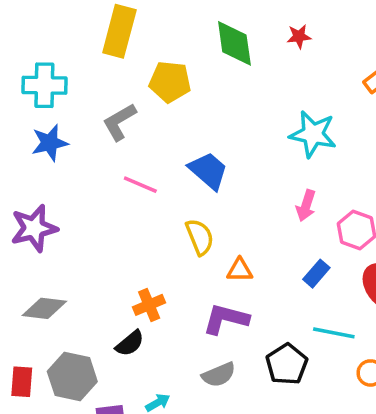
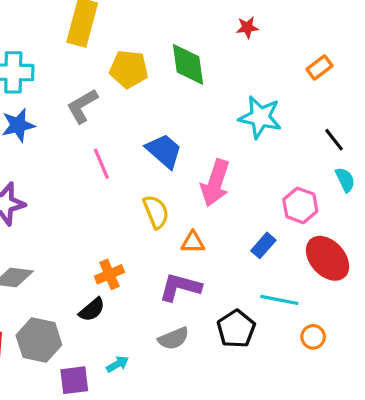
green diamond: (234, 43) -> (188, 64), moved
pink line: (140, 185) -> (101, 164), turned 44
pink arrow: (306, 206) -> (215, 183), moved, size x1.6

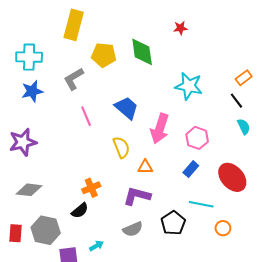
orange rectangle: (320, 68) -> (244, 78), moved
pink hexagon: (300, 205) -> (197, 138), moved

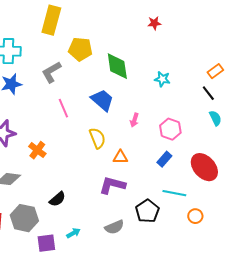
green diamond: (142, 52) -> (117, 66), moved
cyan star: (189, 86) -> (162, 79), size x0.6
pink arrow: (160, 129) -> (134, 120), size x0.5
orange cross: (91, 188) -> (37, 150), moved, turned -30
gray semicircle: (133, 229) -> (114, 227), moved

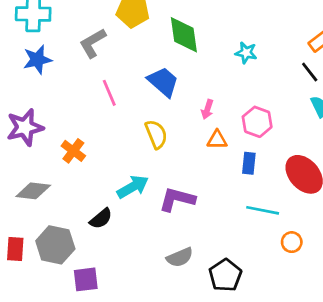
orange triangle: (120, 157) -> (217, 140), moved
blue rectangle: (164, 159) -> (249, 163), turned -35
black pentagon: (147, 211) -> (225, 275), moved
cyan arrow: (73, 233) -> (133, 187), moved, size x1.6

